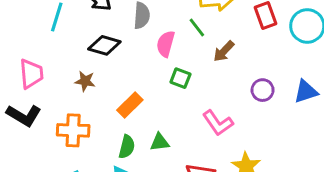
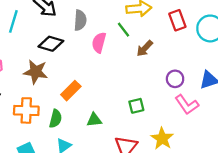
green square: (180, 78) -> (136, 106), moved, turned -35
brown star: (85, 81) -> (36, 72), size x1.5
pink L-shape: (218, 123) -> (187, 105), moved
green semicircle: (127, 147) -> (56, 119), moved

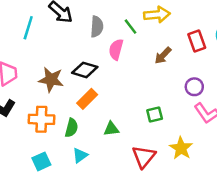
red rectangle: (177, 20) -> (197, 41), moved
green line: (124, 30) -> (130, 27), moved
black diamond: (51, 44) -> (85, 70), moved

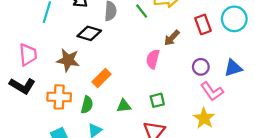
pink semicircle: (116, 49) -> (153, 59), moved
black diamond: (85, 70) -> (89, 33), moved
green square: (155, 114) -> (157, 100), moved
yellow star: (181, 148) -> (204, 118), moved

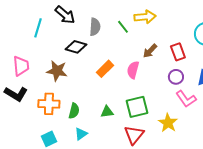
red rectangle: (203, 24) -> (178, 52), moved
orange rectangle: (102, 78) -> (105, 69), moved
green square: (157, 100) -> (137, 107), size x1.6
yellow star: (204, 118) -> (168, 123), moved

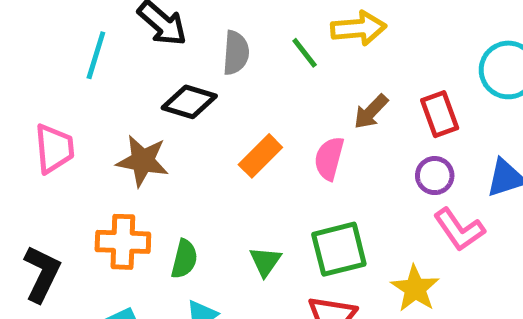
black L-shape: (16, 94) -> (42, 274), moved, turned -95
green triangle: (107, 112) -> (265, 261), turned -48

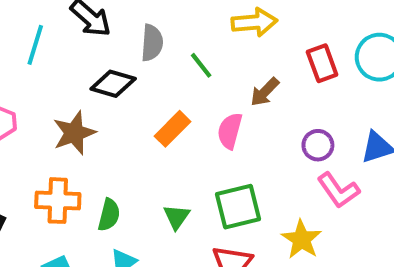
green line: (305, 53) -> (201, 65), moved
red rectangle: (440, 114) -> (322, 63), moved
brown star: (143, 161) -> (74, 133), turned -30

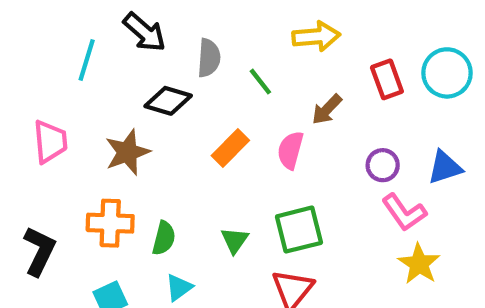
yellow star: (302, 239) -> (419, 264), moved

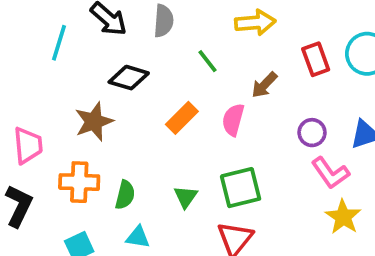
gray semicircle: (209, 58) -> (164, 21), moved
pink trapezoid: (50, 142) -> (28, 145), moved
cyan triangle: (179, 287) -> (138, 237), turned 45

